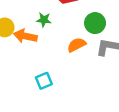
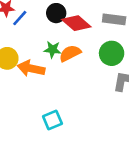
orange semicircle: (77, 45) -> (70, 53), moved

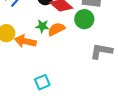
green circle: (112, 53) -> (84, 19), moved

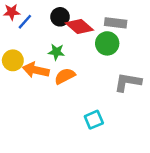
orange semicircle: (56, 29) -> (65, 76), moved
cyan square: (42, 82) -> (94, 120), moved

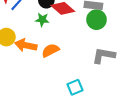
green circle: (107, 43) -> (96, 20), moved
green star: (56, 52) -> (42, 20), moved

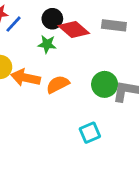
green circle: (96, 20) -> (105, 84), moved

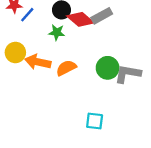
gray rectangle: (114, 25) -> (102, 16), moved, turned -36
cyan square: (90, 133) -> (95, 121), moved, turned 30

